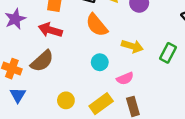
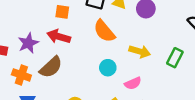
purple star: (15, 19) -> (28, 43), moved

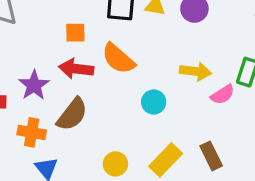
orange semicircle: (104, 31) -> (118, 59), moved
pink semicircle: (133, 83) -> (223, 94), moved

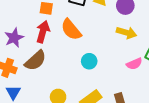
red arrow: (76, 69) -> (43, 32), turned 90
yellow arrow: (196, 71) -> (126, 33), moved

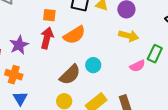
orange semicircle: (71, 30) -> (74, 35), turned -80
brown semicircle: (36, 61) -> (70, 75), moved

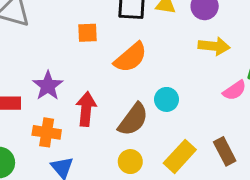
red arrow: (47, 38) -> (86, 109), moved

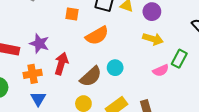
purple star: (48, 86) -> (39, 44), turned -30
orange cross: (47, 132) -> (33, 74), turned -30

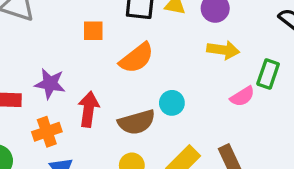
brown semicircle: (91, 76) -> (137, 122), turned 35

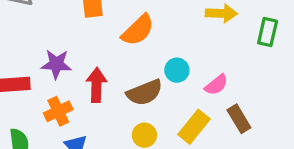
pink semicircle: (242, 96) -> (216, 85), moved

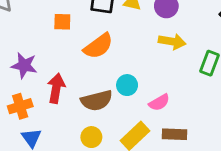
brown rectangle: (239, 119) -> (175, 134), turned -65

